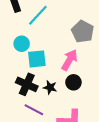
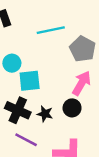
cyan line: (38, 15) -> (51, 30), moved, turned 35
pink arrow: (69, 60) -> (81, 83), moved

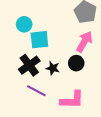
black cross: (18, 110) -> (29, 65), turned 30

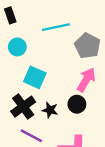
cyan circle: (24, 24) -> (17, 47), moved
cyan square: (39, 40) -> (35, 77), turned 30

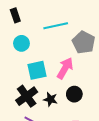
cyan square: (35, 77) -> (37, 70), turned -36
pink arrow: (86, 80) -> (65, 68), moved

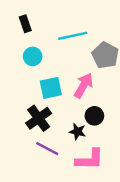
black star: (50, 99) -> (77, 132), moved

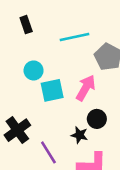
cyan circle: (33, 56) -> (34, 70), moved
black cross: (39, 118) -> (17, 130), moved
purple line: (47, 149) -> (48, 152), turned 30

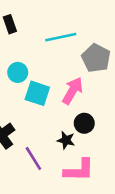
cyan square: (52, 90) -> (37, 93), turned 30

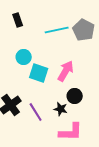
gray pentagon: (96, 58) -> (84, 30), moved
purple line: (33, 158) -> (36, 112), moved

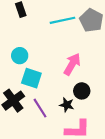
cyan circle: (24, 57) -> (20, 56), moved
cyan square: (39, 73) -> (31, 78), moved

